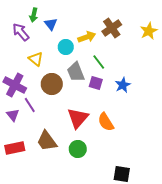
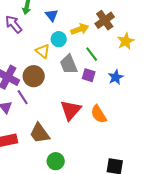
blue triangle: (51, 24) -> (52, 15), moved
yellow star: (149, 31) -> (126, 41), moved
yellow triangle: (36, 59) -> (43, 51), moved
brown circle: (52, 84) -> (34, 76), moved
green circle: (78, 149) -> (56, 161), moved

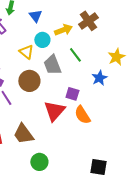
yellow star: (126, 41) -> (116, 57), moved
purple square: (89, 75) -> (72, 94), moved
brown circle: (34, 76) -> (29, 81), moved

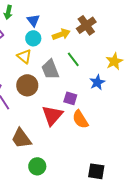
cyan circle: (42, 40) -> (33, 38), moved

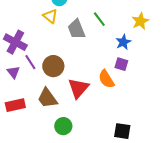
brown circle: (27, 85) -> (53, 66), moved
purple square: (70, 98) -> (121, 64), moved
red triangle: (52, 115) -> (78, 88), moved

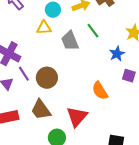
yellow triangle: (50, 16) -> (44, 28), turned -42
purple square: (121, 64) -> (129, 76), moved
red triangle: (78, 88) -> (77, 117), moved

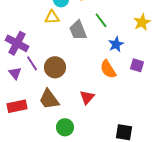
blue star: (117, 54) -> (116, 44), moved
orange semicircle: (100, 91) -> (108, 69), moved
red triangle: (77, 117) -> (87, 97), moved, size x0.7

